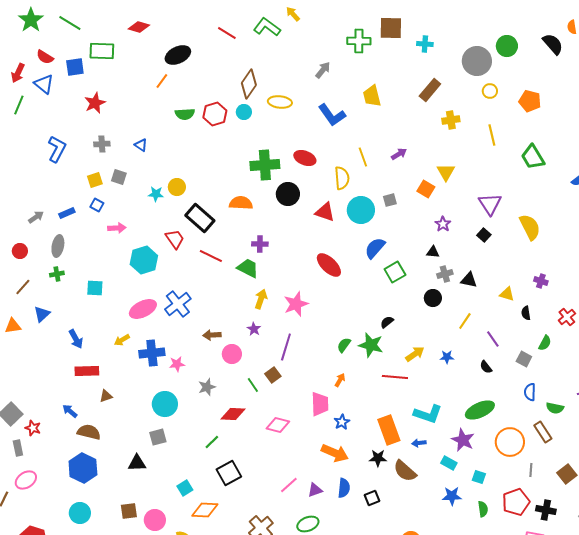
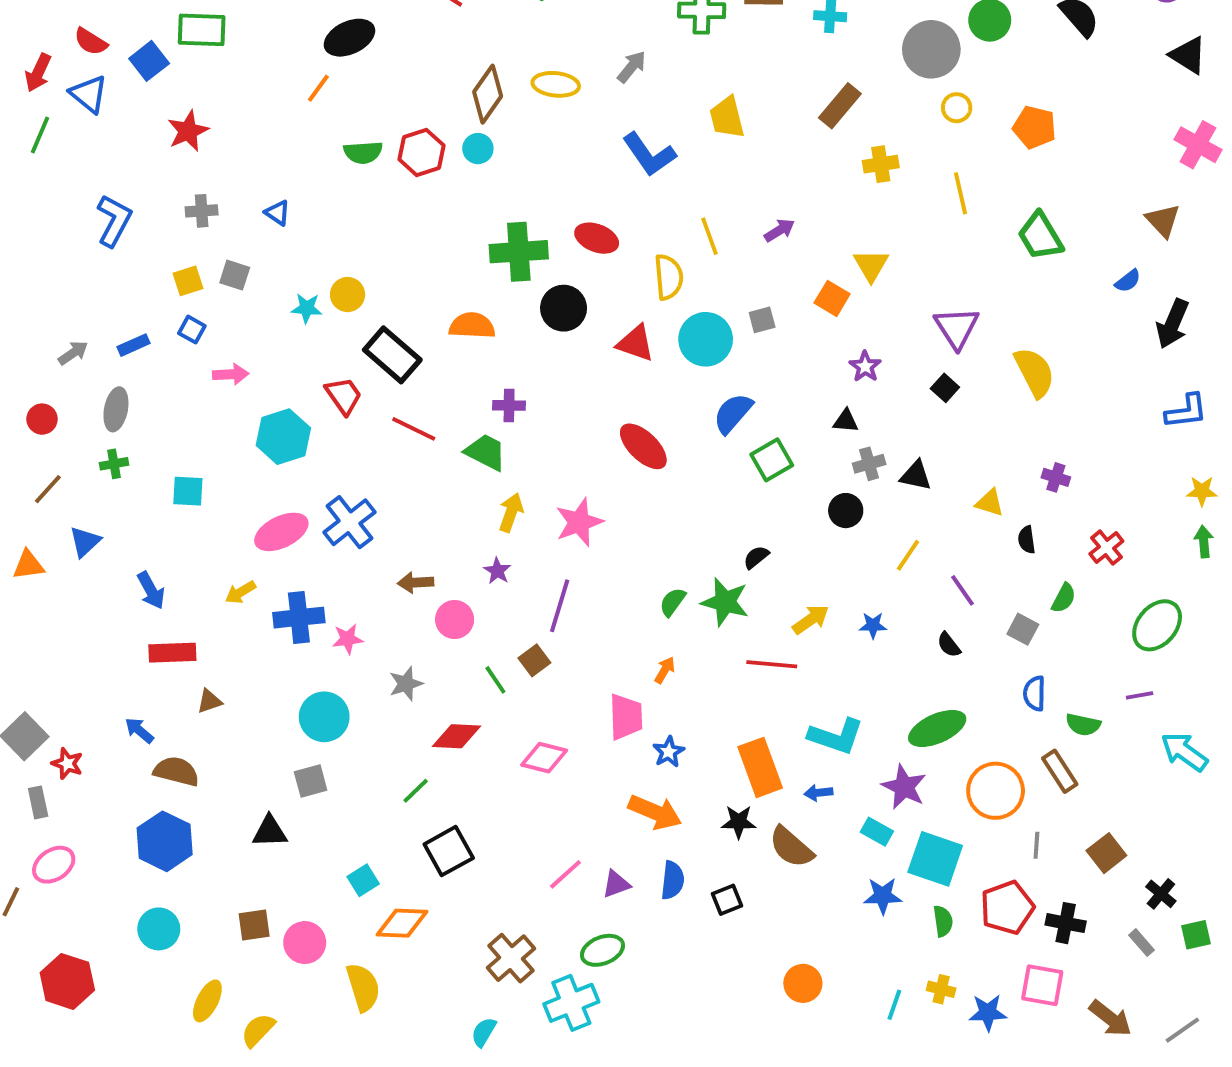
blue square: (75, 67) -> (149, 61), turned -30
yellow ellipse: (280, 102) -> (556, 84), moved
cyan square: (479, 477) -> (935, 859), size x2.0

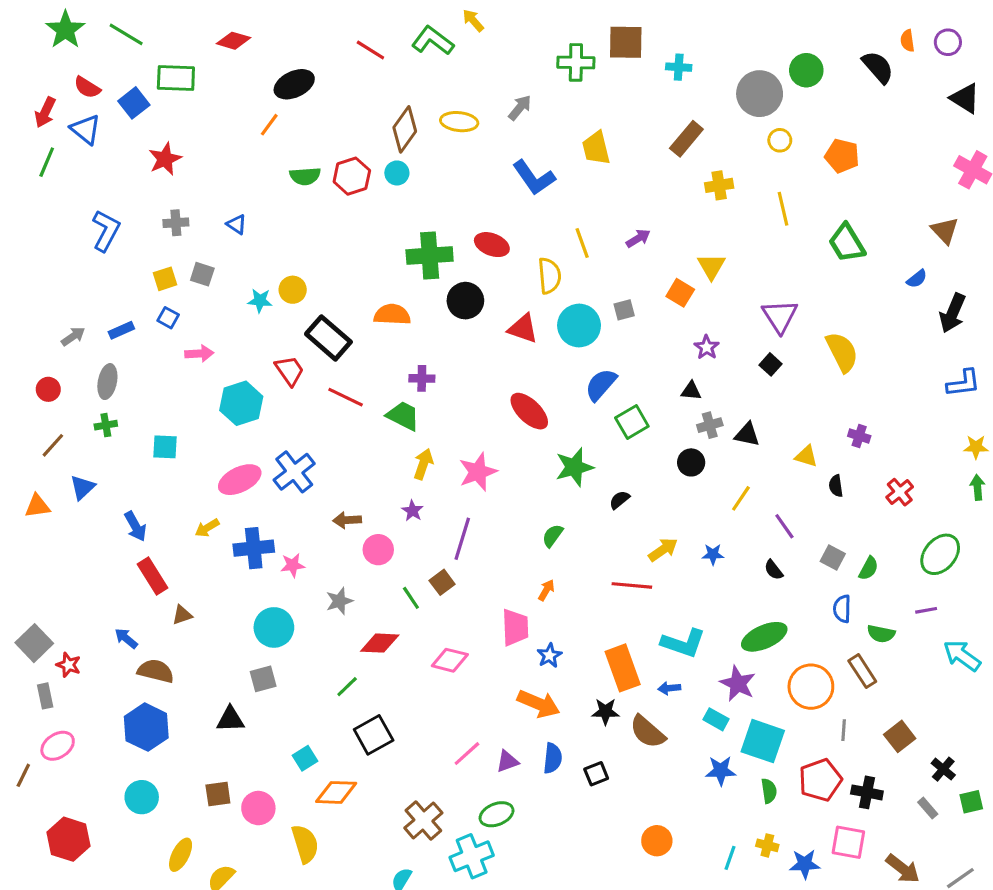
green semicircle: (1064, 598) -> (869, 568), moved
green star: (725, 602) -> (574, 467), moved, turned -30
red rectangle: (172, 653) -> (153, 576), turned 60

